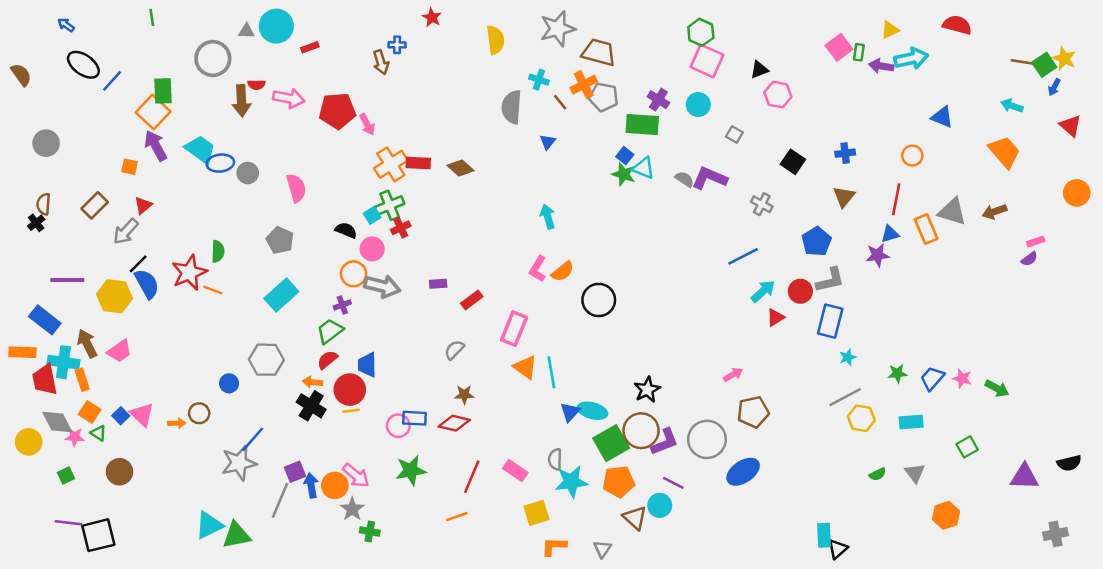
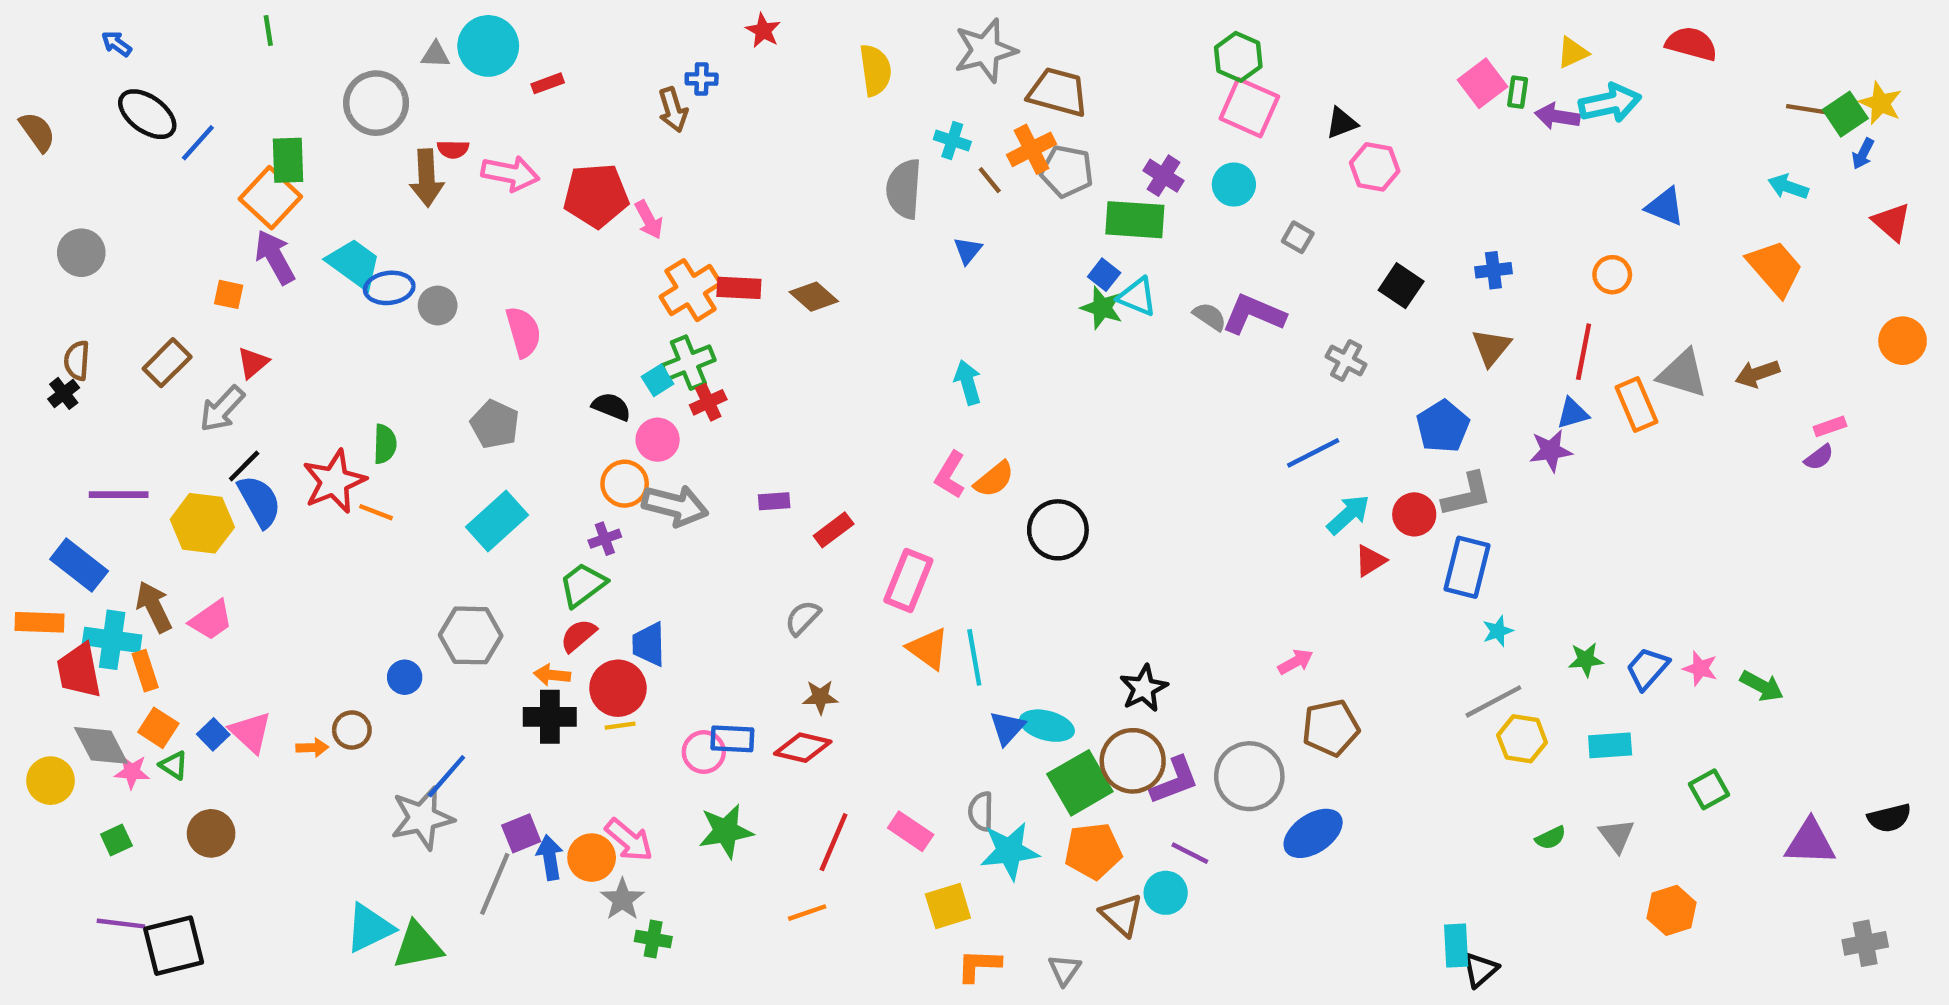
black cross: (311, 406) -> (550, 717), turned -32

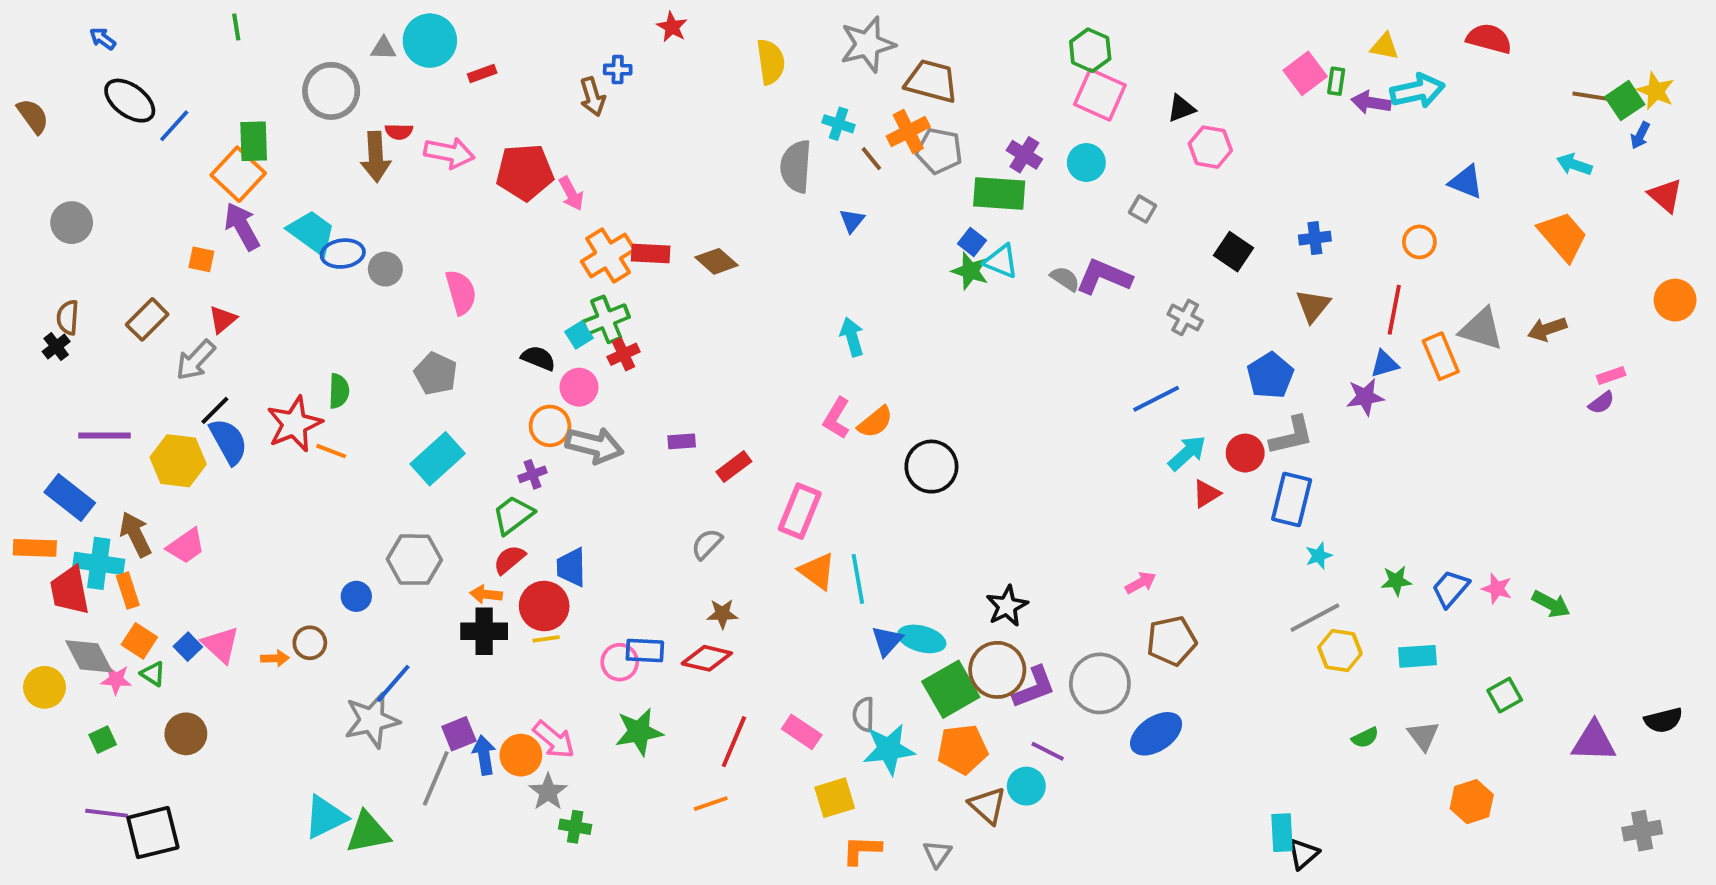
yellow triangle: (1573, 53) -> (1385, 46), turned 36

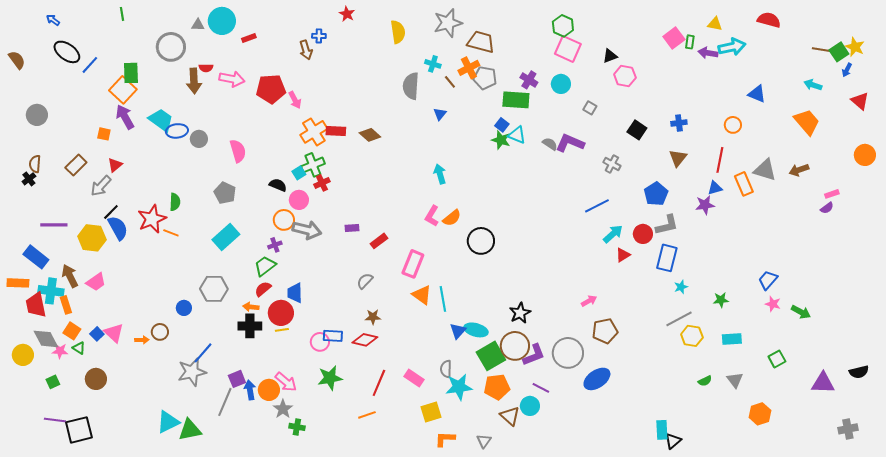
blue trapezoid: (1450, 589) -> (768, 280), moved

